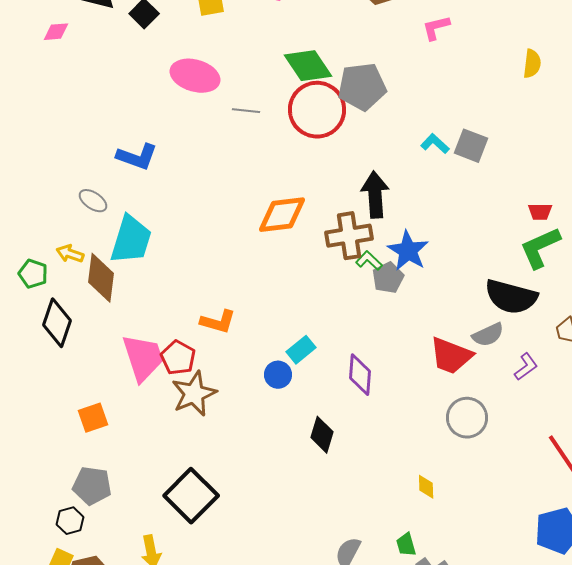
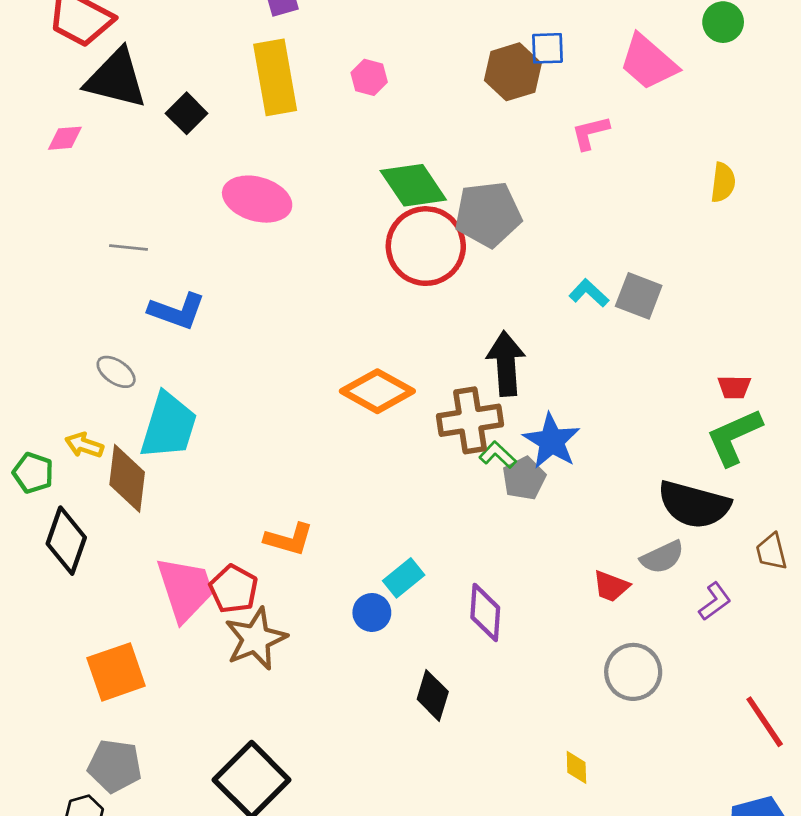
gray line: (246, 111) -> (128, 247), moved
orange diamond: (282, 215) -> (377, 391), turned 36
red trapezoid: (451, 356) -> (611, 586), size x0.6
orange square: (93, 418) -> (116, 672), size x1.4

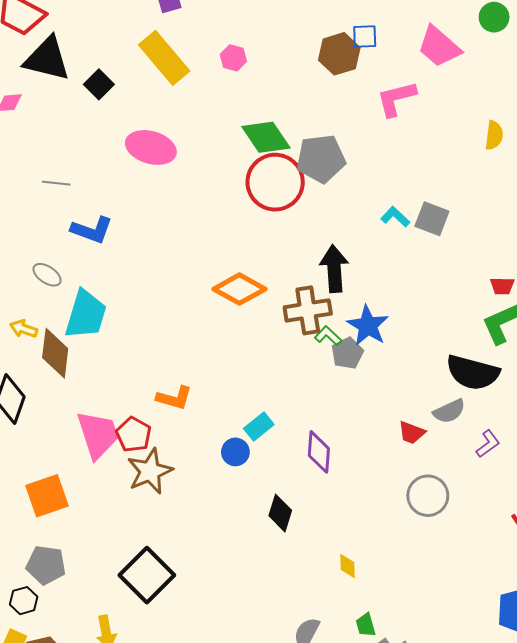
yellow rectangle: (275, 77) -> (164, 58), turned -30
pink L-shape: (590, 133) -> (396, 99), size x1.4
yellow diamond: (576, 767) -> (347, 566), moved

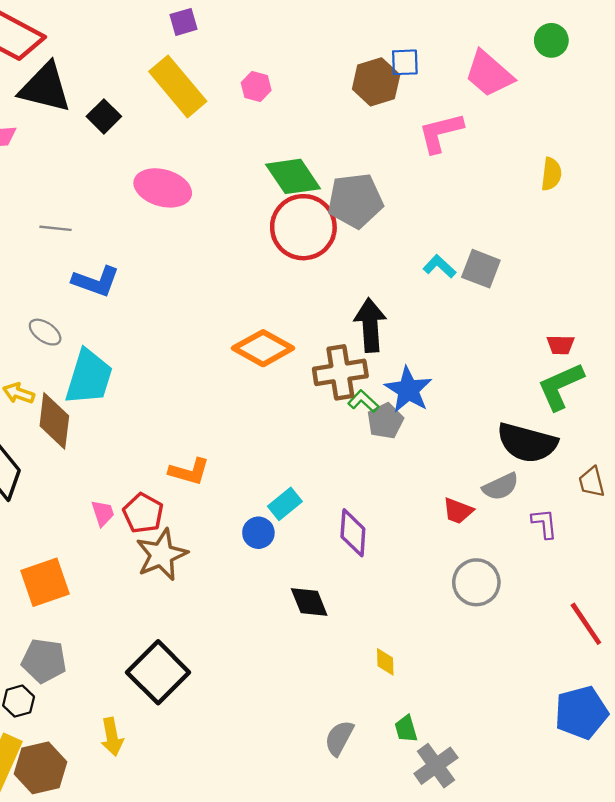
pink trapezoid: (98, 435) -> (103, 513), size x0.5
purple L-shape: (488, 444) -> (544, 524), turned -60
black diamond: (280, 513) -> (309, 602), turned -39

